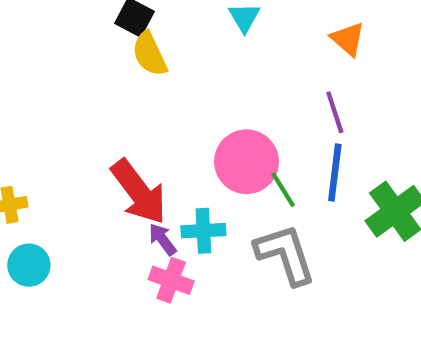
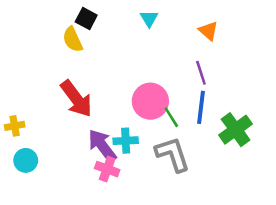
yellow semicircle: (150, 54) -> (73, 39), moved
red arrow: (139, 192) -> (76, 99), moved
purple arrow: (162, 239) -> (102, 146), size x1.8

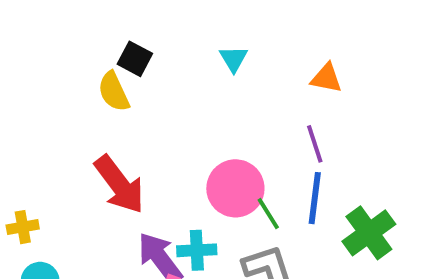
orange triangle: (208, 31) -> (326, 78), turned -30

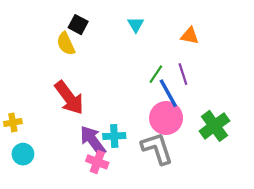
pink circle: (235, 188) -> (166, 118), moved
blue line: (315, 198) -> (168, 93), moved, turned -36
green line: (268, 214) -> (156, 74), moved, turned 66

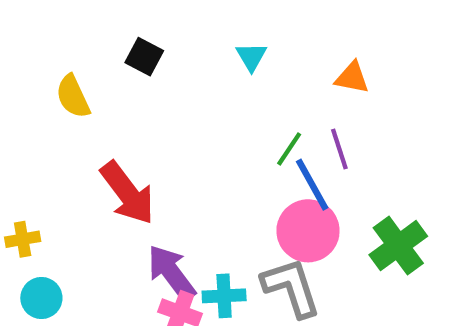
yellow semicircle: (66, 44) -> (73, 97), moved
cyan cross: (114, 136) -> (224, 296), moved

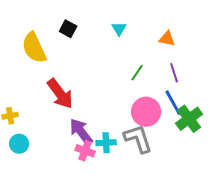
yellow semicircle: (73, 97) -> (34, 48), size x1.5
purple line: (339, 149) -> (174, 73), moved
blue line: (312, 185) -> (173, 103), moved

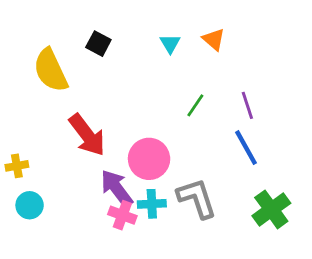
orange triangle: (167, 39) -> (214, 39), moved, turned 30
pink circle: (146, 112) -> (149, 159), moved
green cross: (189, 119) -> (271, 209), moved

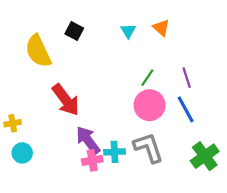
pink circle: (149, 159) -> (150, 105), moved
pink cross: (122, 215) -> (92, 160), turned -30

